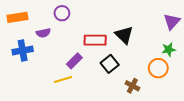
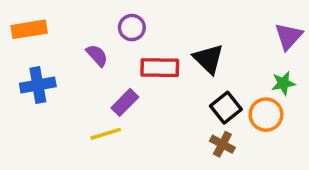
purple circle: (62, 13) -> (132, 28), moved
purple semicircle: (43, 33) -> (97, 55), moved, turned -120
black square: (110, 64) -> (226, 108), moved

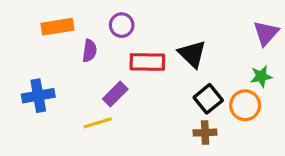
orange rectangle: (29, 29) -> (57, 27), moved
purple semicircle: (97, 55) -> (90, 51), turned 50
blue cross: (38, 85) -> (38, 96), moved
brown cross: (222, 144) -> (205, 133), turned -30

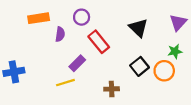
black triangle: (192, 54) -> (138, 28), moved
red rectangle: (147, 62) -> (99, 42), turned 50
blue cross: (38, 96) -> (14, 72), moved
brown cross: (205, 133) -> (112, 89), moved

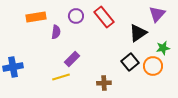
purple triangle: (178, 22) -> (157, 14), moved
black triangle: (138, 28) -> (138, 33), moved, turned 42
red rectangle: (99, 42) -> (104, 17), moved

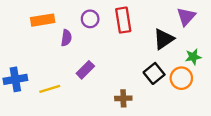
red rectangle: (104, 17) -> (123, 20), turned 30
yellow line: (61, 77) -> (50, 89), moved

